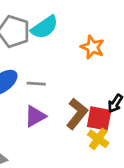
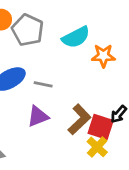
cyan semicircle: (44, 27) -> (76, 37), moved
orange star: (92, 47) -> (103, 56), turned -30

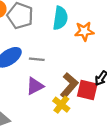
cyan semicircle: (76, 37) -> (60, 18), turned -50
yellow cross: (97, 147) -> (61, 105), moved

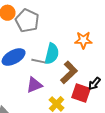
cyan semicircle: (60, 18) -> (52, 54), moved
brown L-shape: (69, 85) -> (69, 72), moved

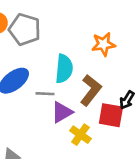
gray line: (38, 61) -> (45, 94), moved
purple triangle: (34, 85) -> (62, 112), moved

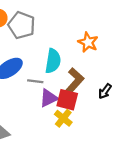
orange star: (103, 44) -> (88, 42), turned 30
red square: (111, 115) -> (67, 100), moved

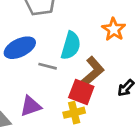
purple triangle: (49, 98) -> (31, 106), moved
yellow cross: (63, 118) -> (74, 113), turned 30

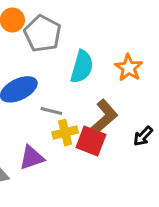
cyan semicircle: (71, 46) -> (82, 67), moved
yellow cross: (74, 113) -> (65, 133), moved

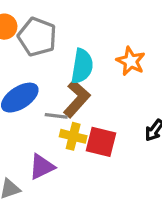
brown L-shape: (104, 117) -> (77, 99), moved
yellow cross: (65, 133) -> (73, 136), turned 35

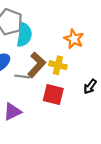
cyan semicircle: (82, 66) -> (24, 35), moved
yellow cross: (73, 136) -> (58, 65), moved

